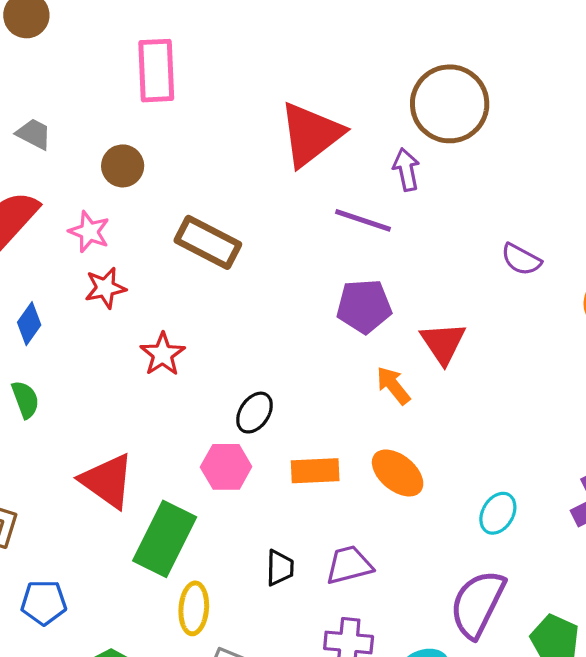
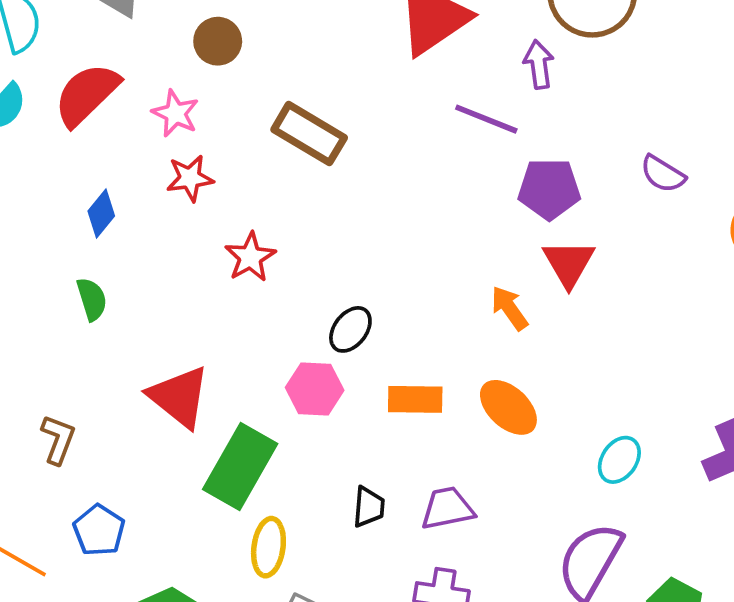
purple pentagon: (364, 306) -> (549, 189), moved
blue pentagon: (44, 602) -> (99, 530), turned 30

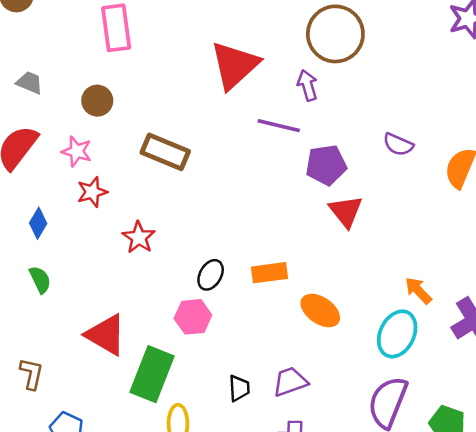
orange arrow: (509, 308) -> (418, 290), moved
orange rectangle: (415, 399) -> (269, 273), moved
cyan ellipse: (619, 460) -> (397, 334), size x1.5

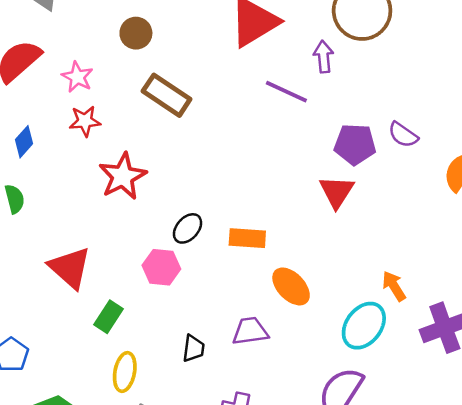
brown circle: (97, 101) -> (136, 33), moved
purple pentagon: (326, 165) -> (355, 144), moved
red star: (139, 237) -> (123, 176), size x1.4
green rectangle: (152, 374) -> (108, 317), size x0.6
purple trapezoid: (290, 382) -> (250, 331), moved

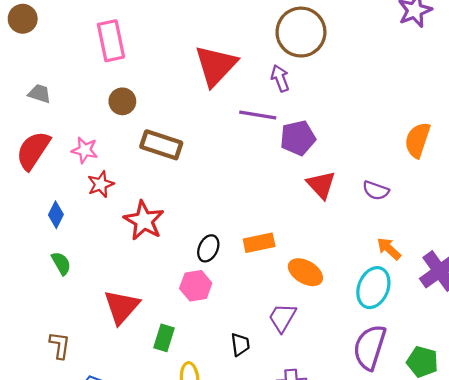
purple semicircle: (403, 135) -> (376, 190), moved
purple pentagon: (355, 144) -> (298, 138), moved
red triangle: (70, 268) -> (122, 307), turned 45
purple trapezoid: (250, 331) -> (282, 318), turned -36

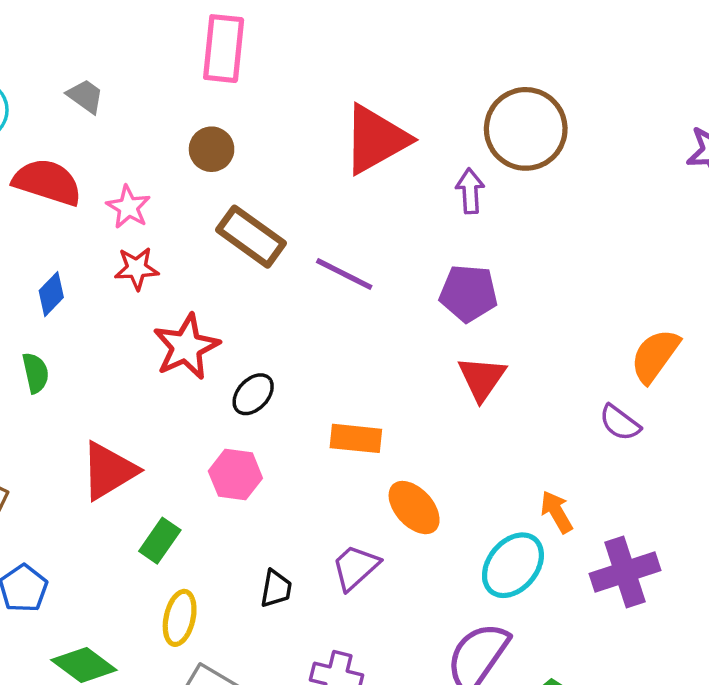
purple line: (258, 115) -> (344, 274), moved
red semicircle: (33, 150) -> (47, 182), turned 57
purple semicircle: (376, 190) -> (620, 423), moved
black ellipse: (208, 248) -> (253, 394), moved

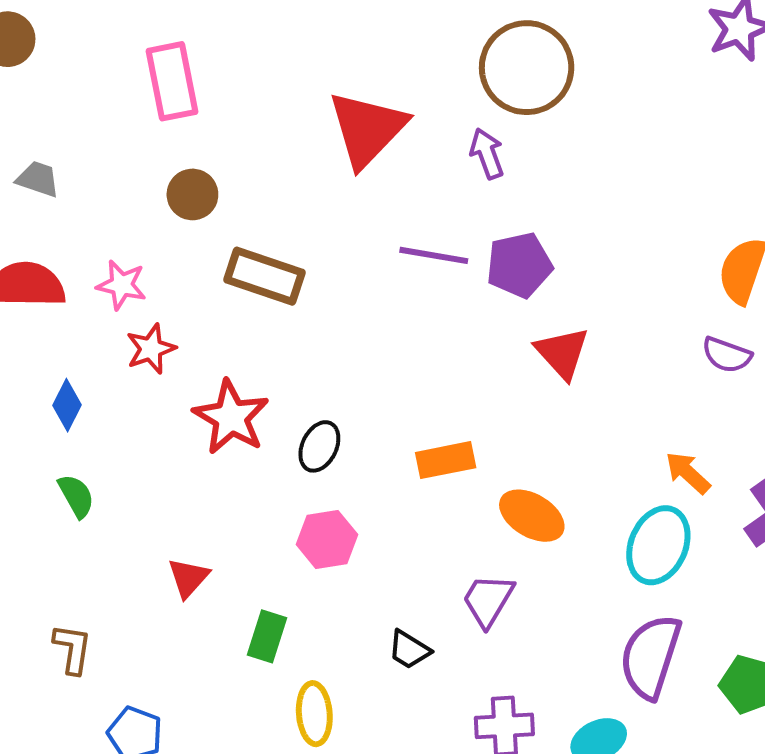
purple line: (344, 274) -> (434, 255), moved
red triangle: (109, 471) -> (188, 578), size x0.6
black trapezoid: (276, 589) -> (409, 650), turned 129

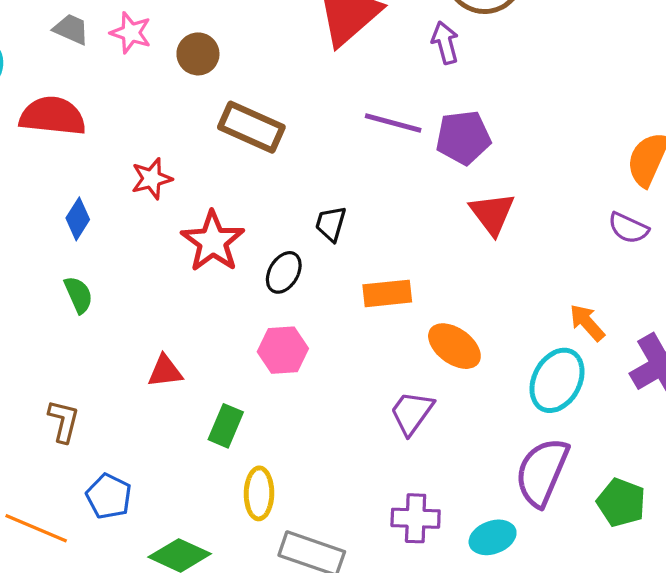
pink star: (122, 285) -> (131, 33), moved
red triangle: (188, 578) -> (165, 371), turned 36
black trapezoid: (409, 650) -> (331, 224), moved, turned 69

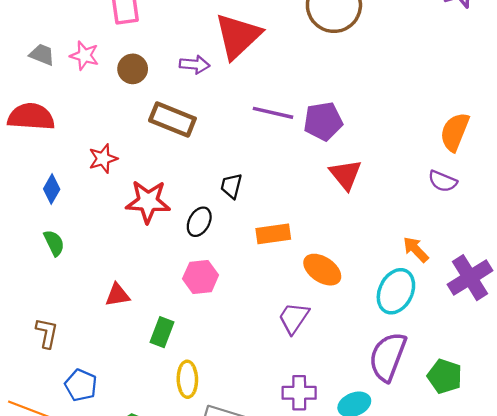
purple arrow: (445, 43) -> (195, 65), moved, turned 112
red star: (213, 241) -> (148, 202), turned -30

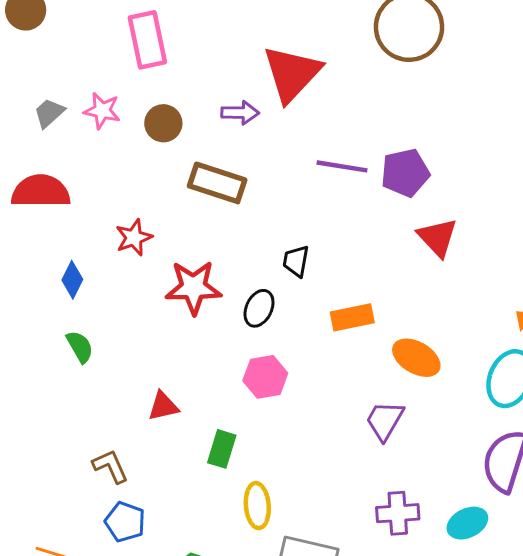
gray trapezoid: (42, 55) -> (49, 113), turned -60
brown L-shape: (47, 333) -> (110, 466), moved, turned -32

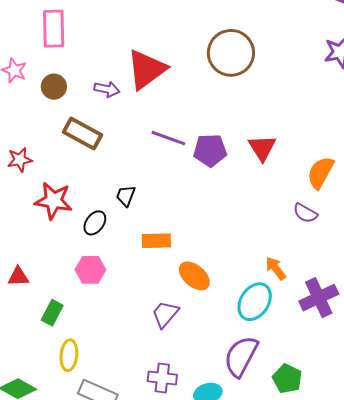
red triangle: (438, 237) -> (262, 148), moved

